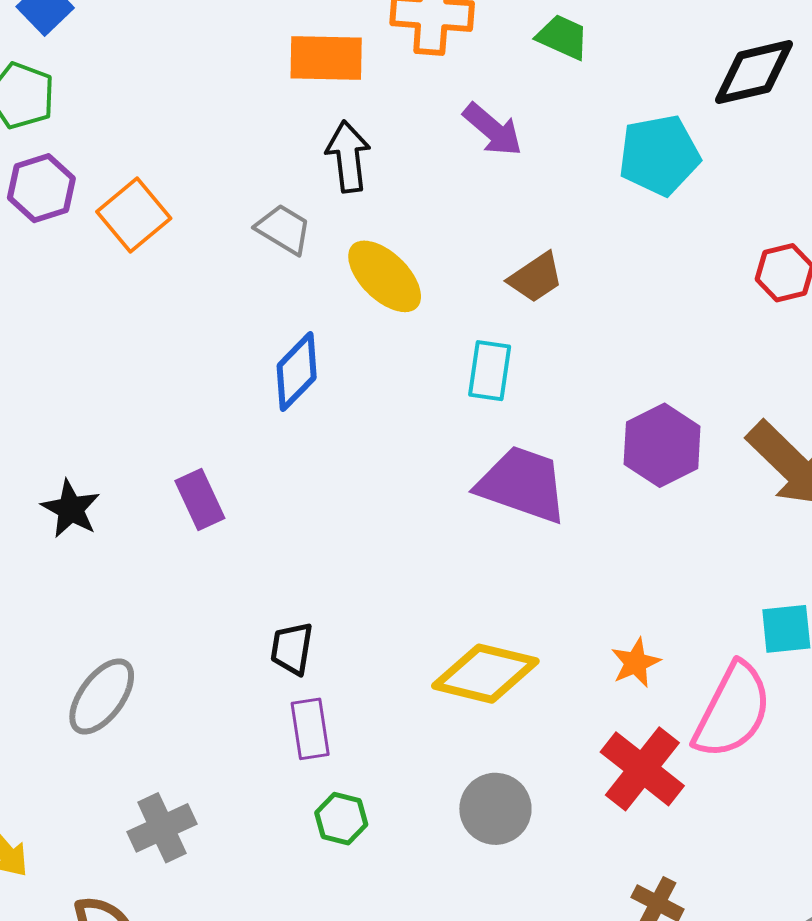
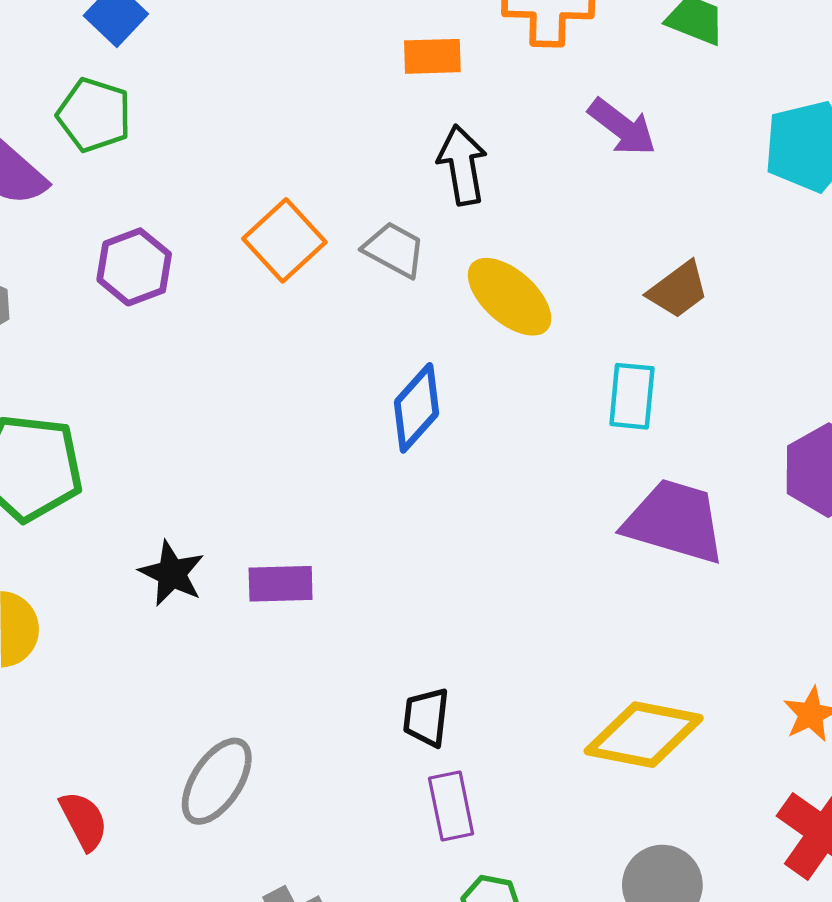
orange rectangle: (326, 58) -> (432, 56), size x0.7
purple hexagon: (41, 188) -> (134, 267), moved
orange square: (134, 215) -> (284, 240), moved
purple rectangle: (200, 500) -> (281, 584), moved, turned -64

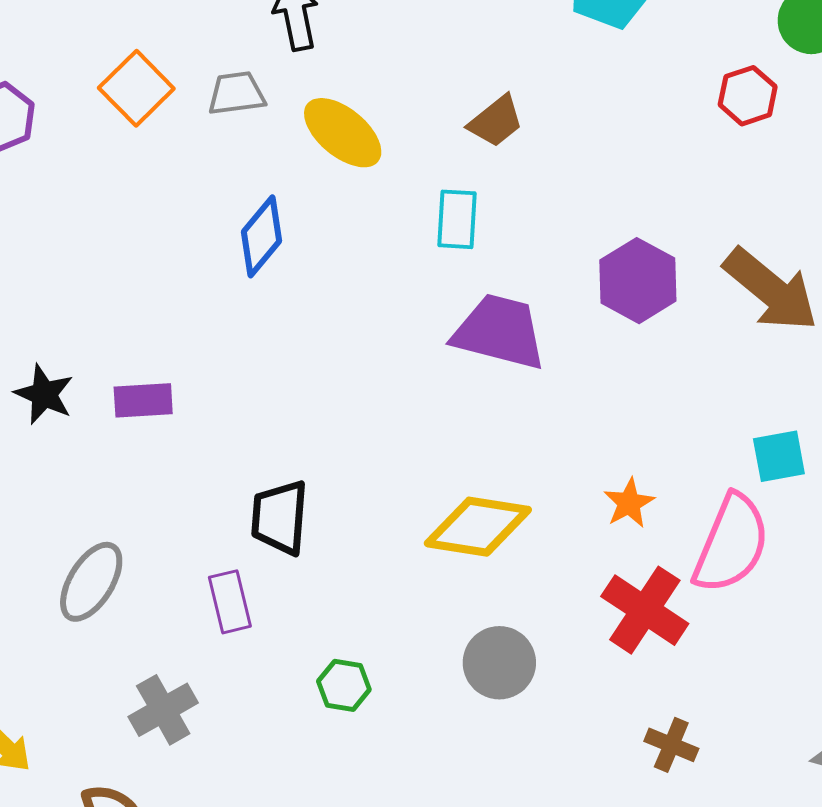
gray trapezoid: (394, 250) -> (236, 93), turned -34
black trapezoid: (426, 717) -> (280, 517), size x1.4
purple rectangle: (451, 806) -> (230, 602), moved

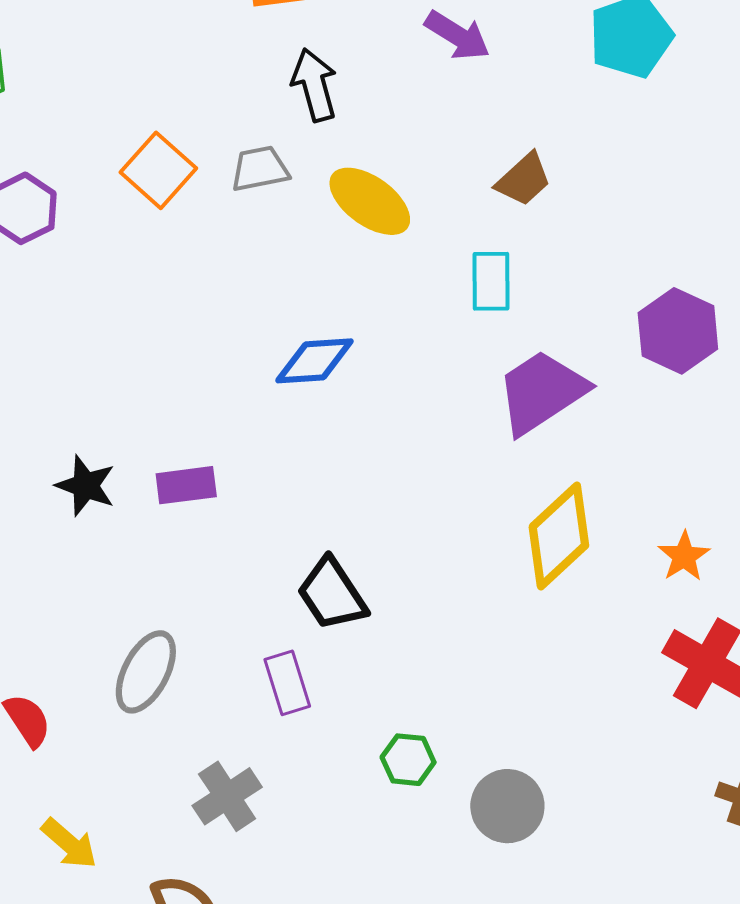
blue diamond: (261, 236) -> (314, 361), moved, turned 50
purple trapezoid: (499, 332) -> (542, 392), turned -44
black trapezoid: (280, 517) -> (332, 594), turned -34
yellow diamond: (478, 527) -> (559, 536), moved, turned -48
gray circle: (499, 663) -> (507, 806), moved

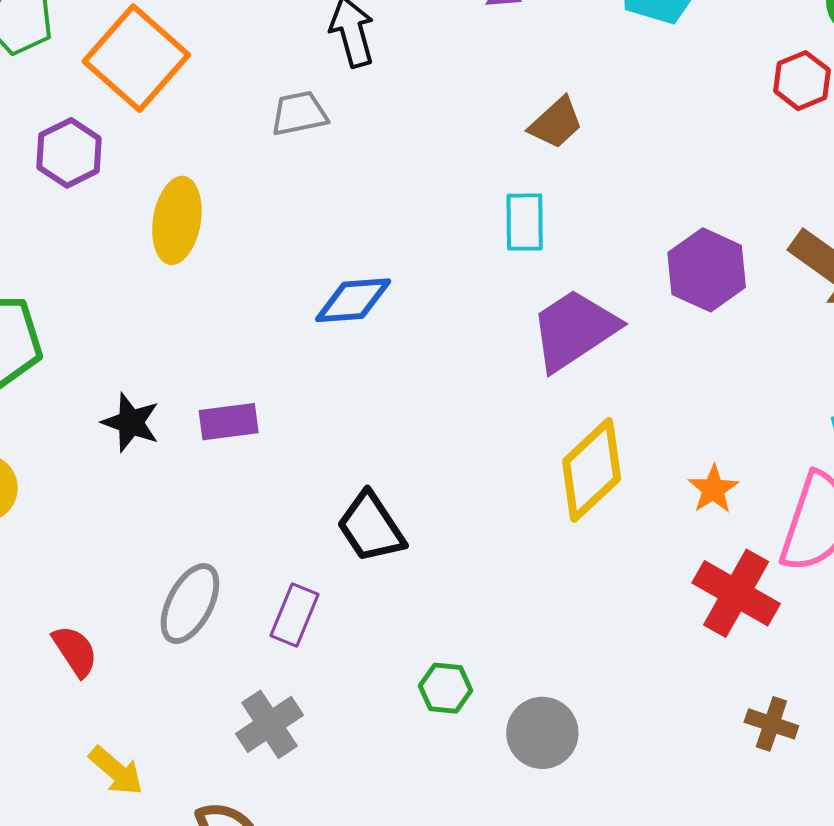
orange square: (158, 170) -> (136, 58), moved, size x1.4
yellow ellipse: (370, 201) -> (177, 220), moved, turned 64
purple rectangle: (287, 683) -> (295, 615), moved, turned 40

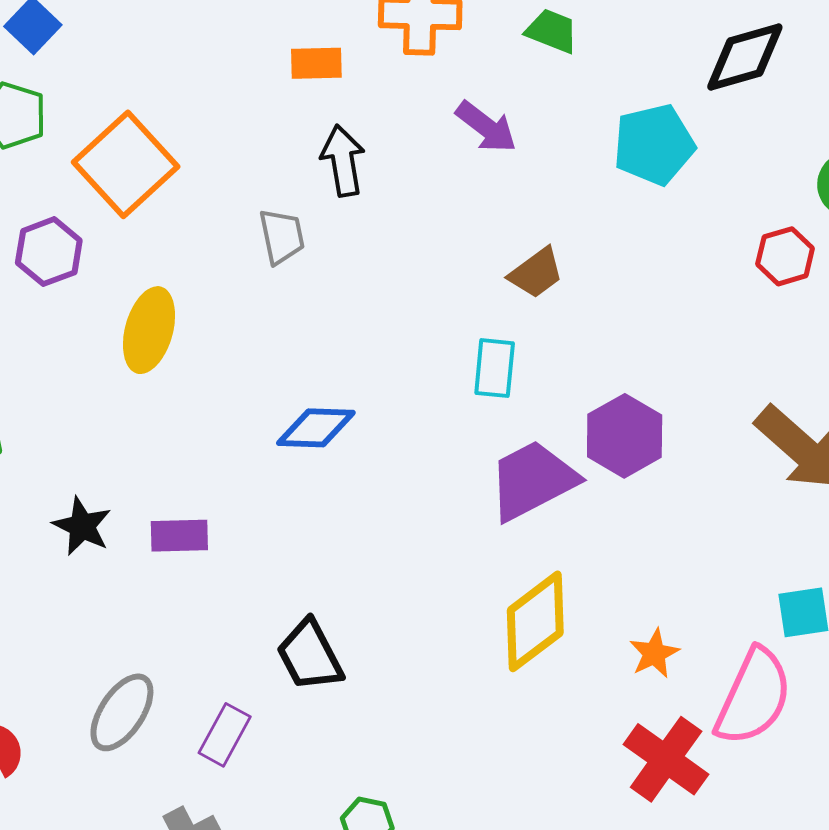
gray trapezoid: (299, 113) -> (282, 236), turned 84
purple hexagon: (707, 270) -> (625, 436), moved

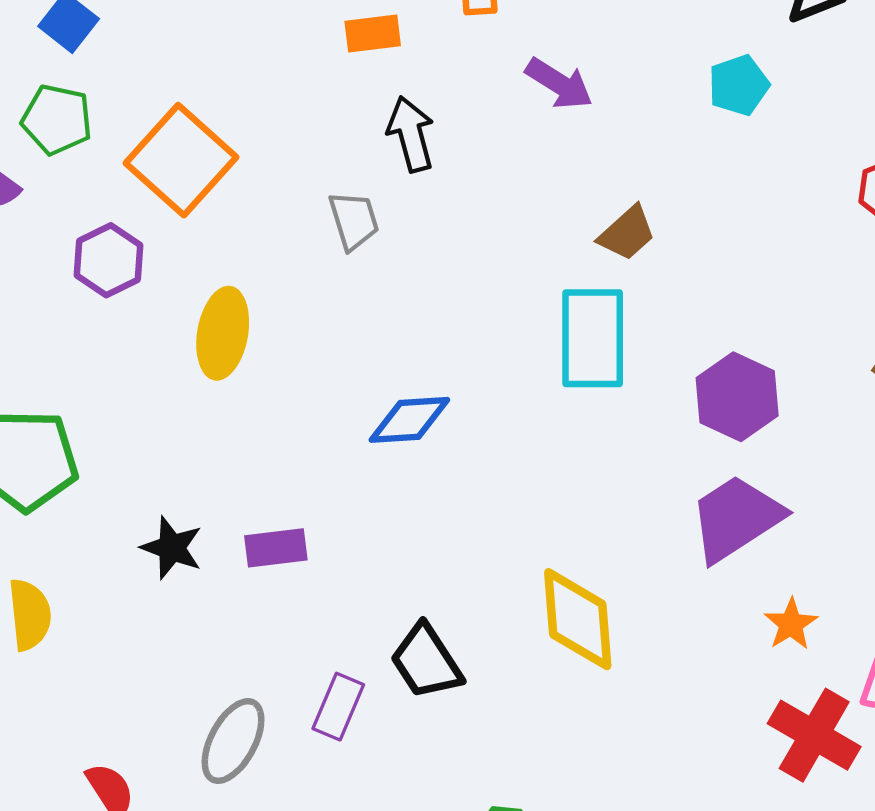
cyan pentagon: (654, 145) -> (739, 85), size x0.7
cyan rectangle: (495, 368) -> (593, 338), size x1.6
purple trapezoid: (533, 480) -> (736, 518), moved
yellow diamond: (535, 621) -> (578, 619), moved, turned -52
purple rectangle: (225, 735) -> (338, 707), moved

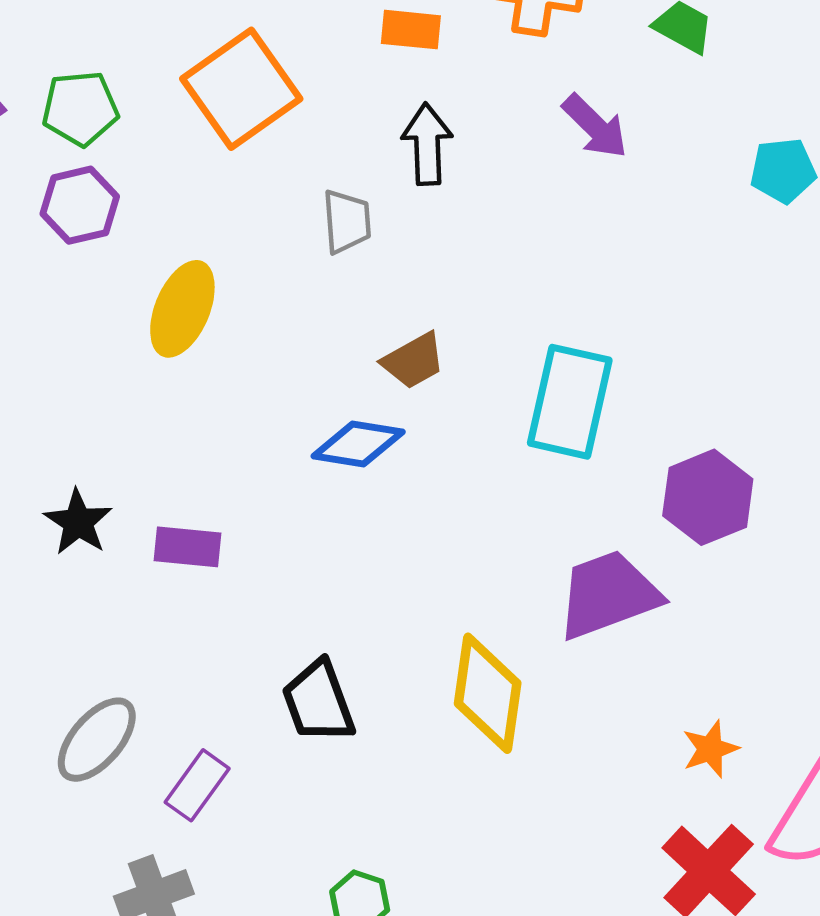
green pentagon: (57, 120) -> (80, 108), moved, turned -30
orange square: (181, 160) -> (241, 89), moved
brown trapezoid: (627, 233) -> (414, 361), moved
purple trapezoid: (736, 518) -> (608, 595), moved
purple rectangle: (338, 707) -> (197, 785), moved

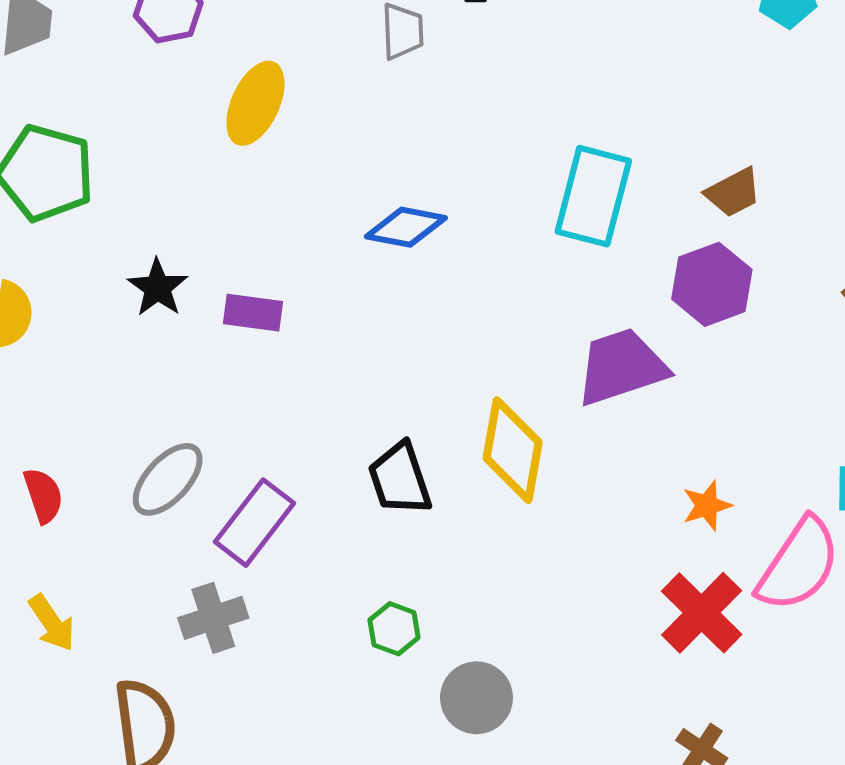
brown trapezoid: (414, 361) -> (733, 192), moved
black trapezoid: (318, 702) -> (400, 479), moved
purple rectangle: (197, 785) -> (255, 523), size x1.4

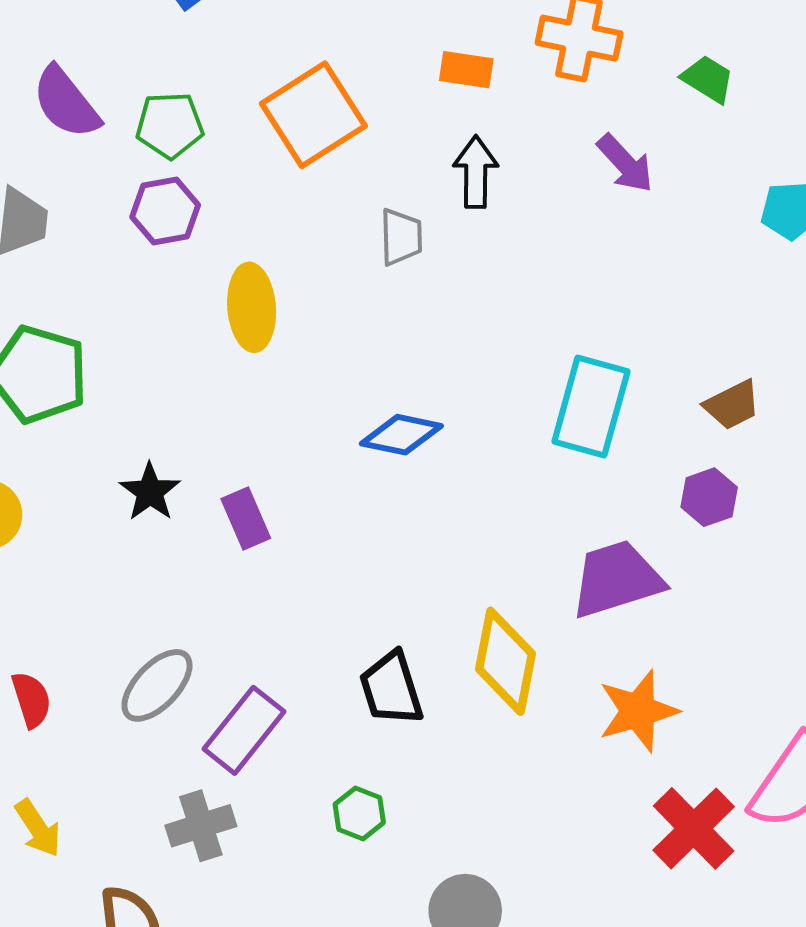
yellow ellipse: (255, 103) -> (252, 307), turned -30
purple hexagon: (712, 284) -> (709, 497), size x0.7
purple rectangle: (253, 313) -> (246, 519), turned 58
orange star: (707, 506) -> (638, 711), moved, size x1.6
green hexagon: (394, 629) -> (359, 813), moved

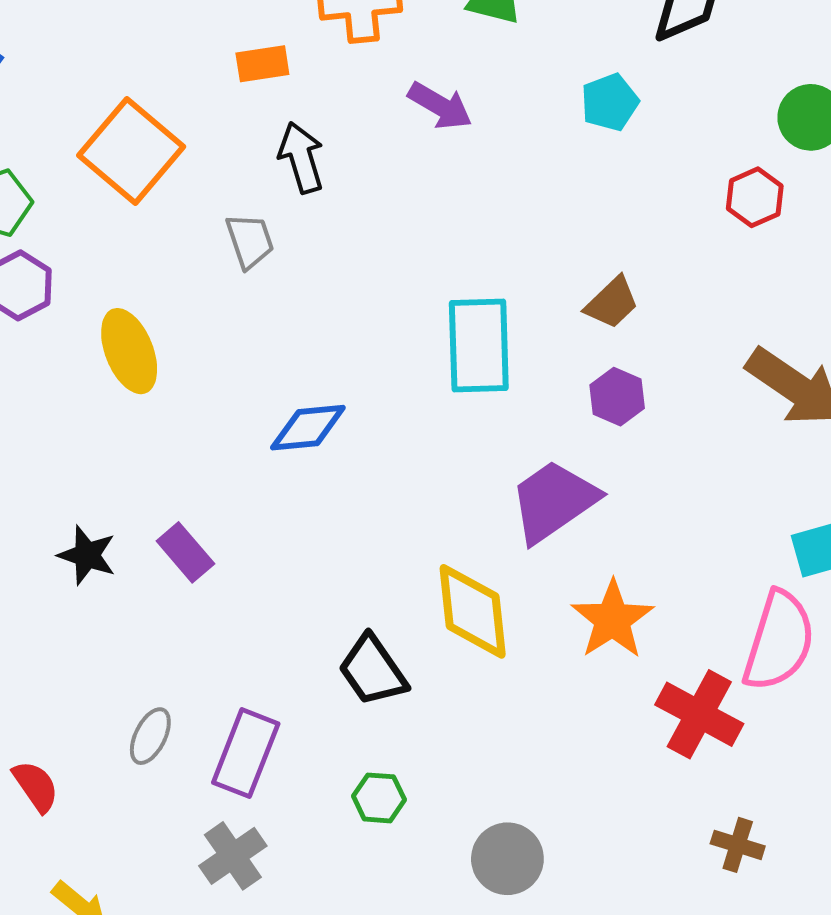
gray ellipse: (157, 685) -> (150, 736), size x0.7

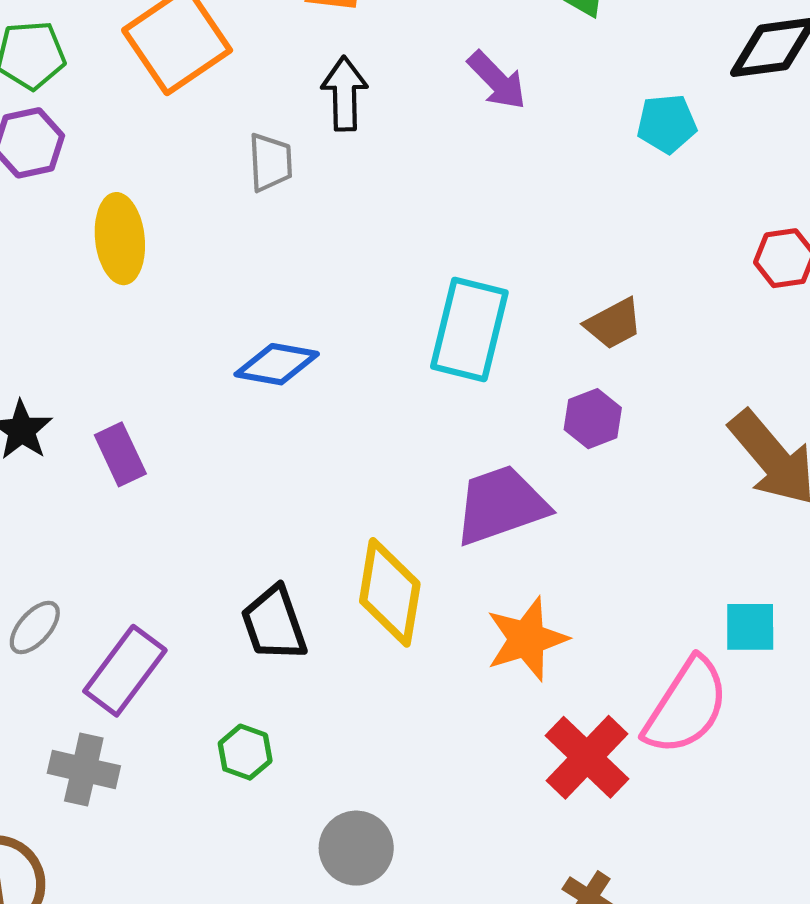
gray cross: (233, 856) -> (84, 770), turned 32

